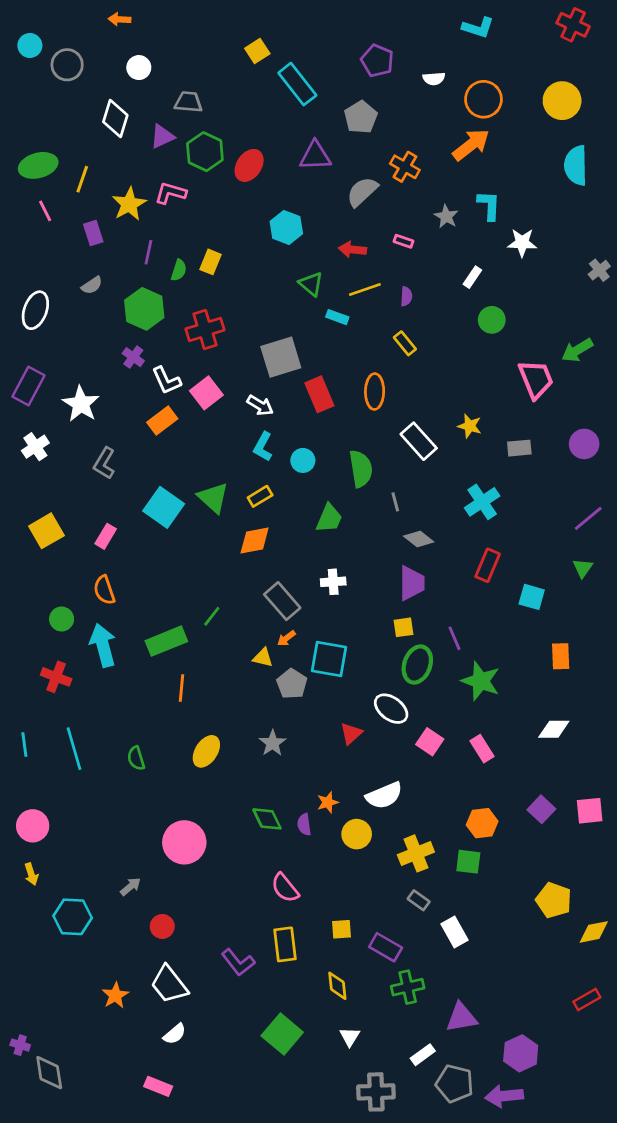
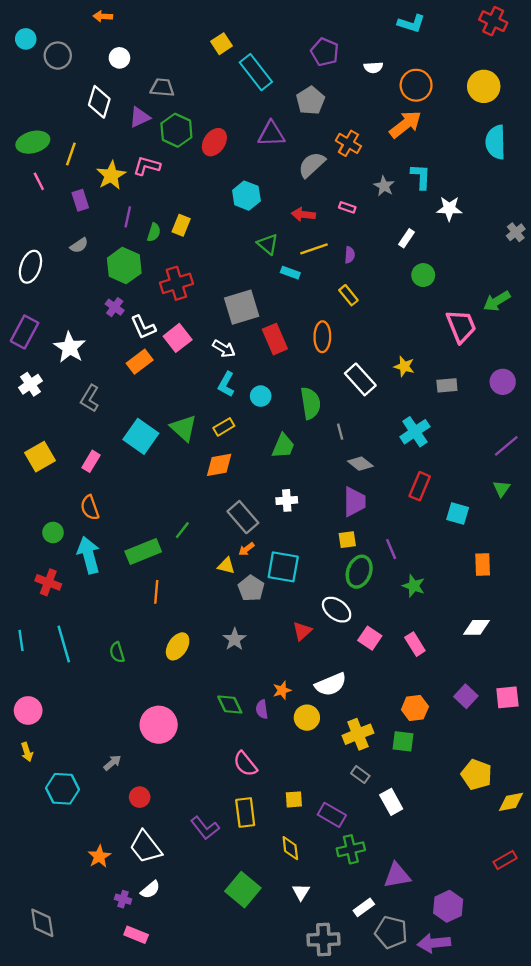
green star: (481, 681) -> (414, 586), size x0.7
purple cross: (20, 1045) -> (123, 899), moved

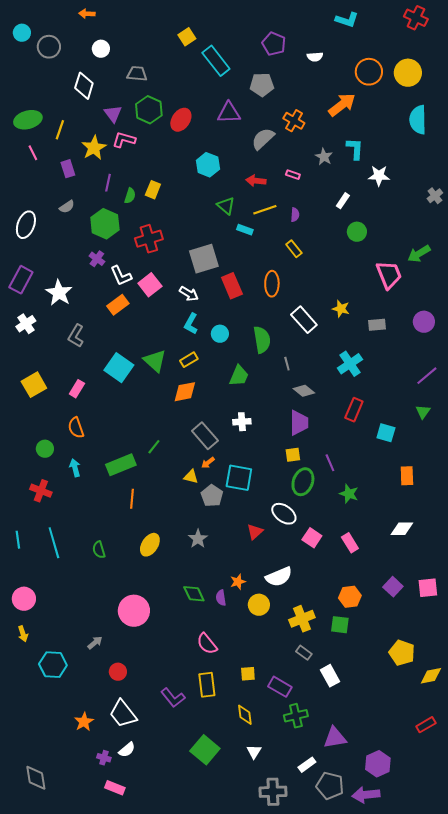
orange circle: (416, 85) -> (369, 72), moved
gray pentagon: (310, 101) -> (262, 85), turned 30
purple triangle: (140, 117) -> (113, 114), moved, turned -42
cyan arrow: (89, 555) -> (75, 468), size x0.6

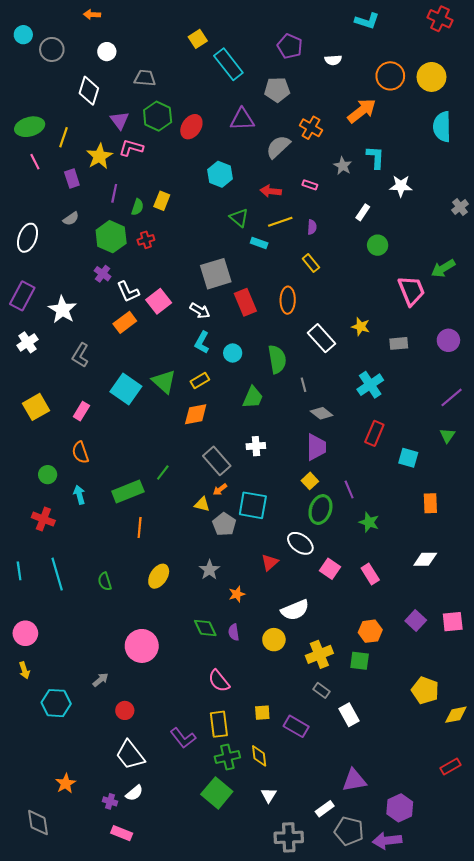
red cross: (149, 239) -> (146, 240), moved, size x0.6
yellow square: (293, 455) -> (310, 481), turned -35
orange star: (238, 582) -> (237, 594), moved
green cross: (296, 716) -> (227, 757), moved
orange star: (84, 722) -> (66, 783), moved

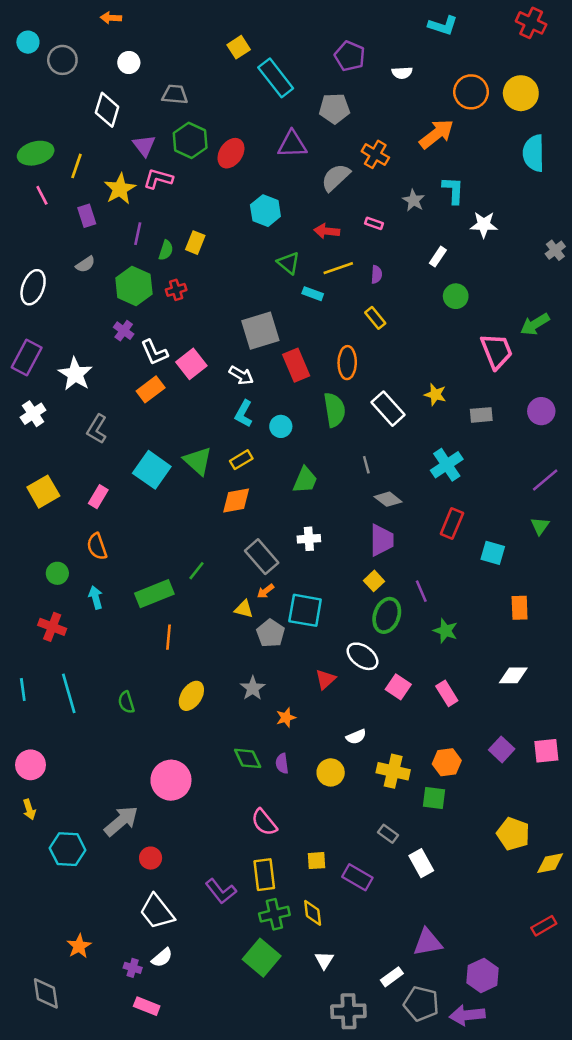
green semicircle: (277, 359) -> (334, 410), moved
white semicircle: (295, 610) -> (356, 737), size x0.6
yellow cross: (319, 654) -> (393, 771), moved, turned 35
gray arrow: (100, 680) -> (121, 821), size x1.8

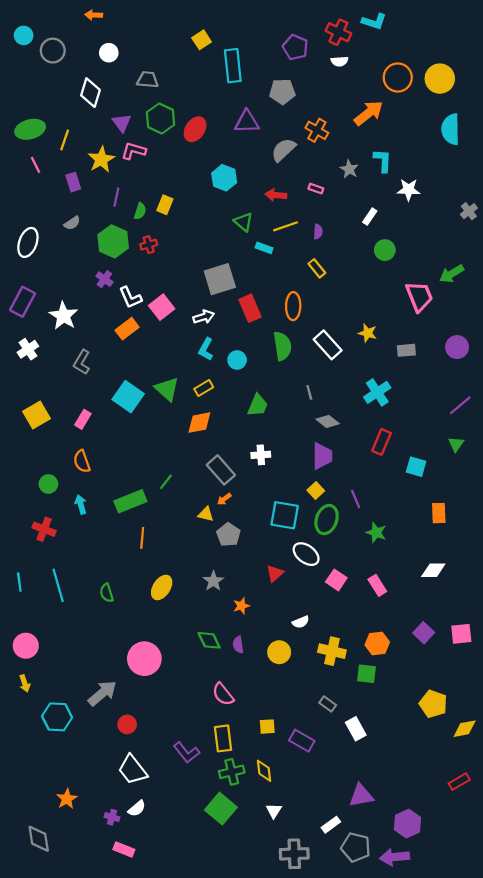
red cross: (531, 23) -> (338, 32), moved
cyan rectangle: (276, 78) -> (233, 66), turned 32
white arrow: (241, 375) -> (204, 317), turned -48
cyan square: (305, 610) -> (285, 515), moved

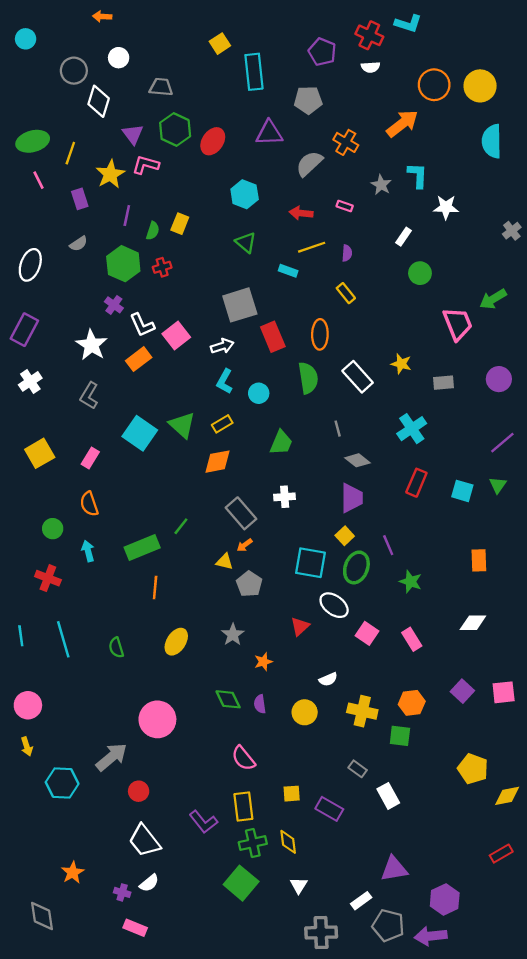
gray circle: (53, 51) -> (74, 71), moved
green triangle: (244, 222) -> (246, 243), moved
white star: (63, 316) -> (91, 345), moved
cyan square: (416, 467) -> (462, 491), moved

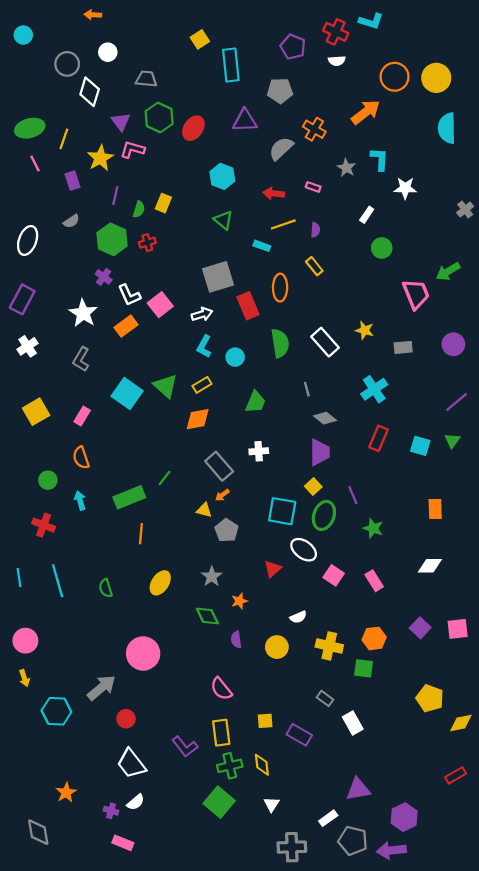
orange ellipse: (320, 334) -> (280, 288), moved
green diamond: (228, 699) -> (207, 616), moved

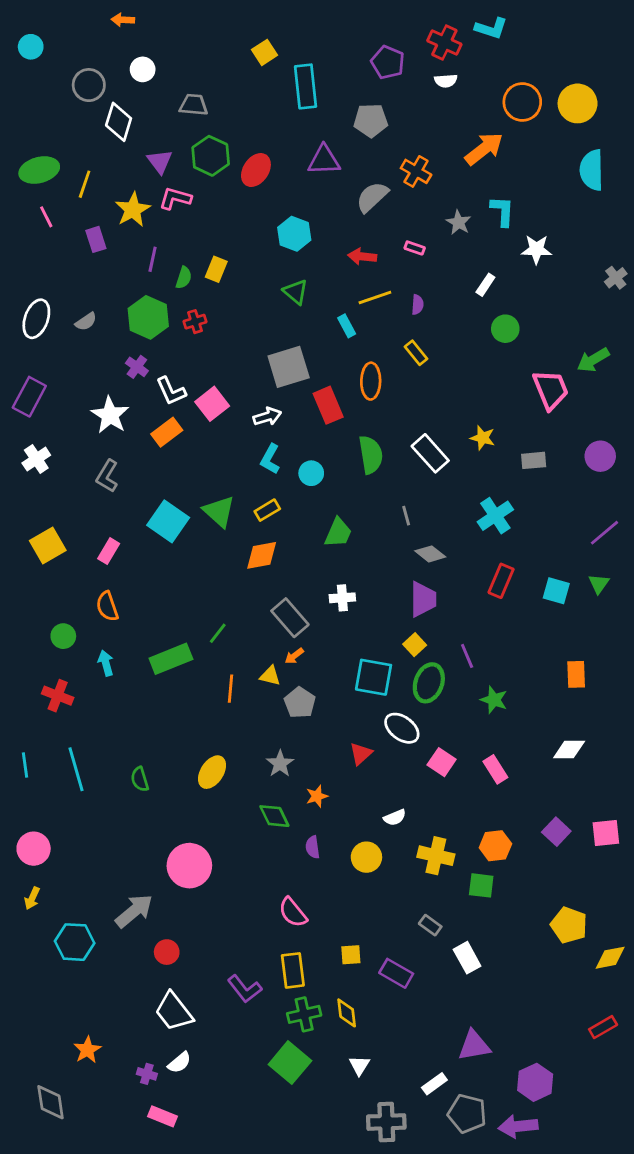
gray semicircle: (71, 221) -> (86, 322), moved
cyan rectangle: (262, 246) -> (347, 326), turned 42
orange line: (141, 534) -> (230, 689), moved
yellow arrow: (24, 678) -> (32, 898), turned 42

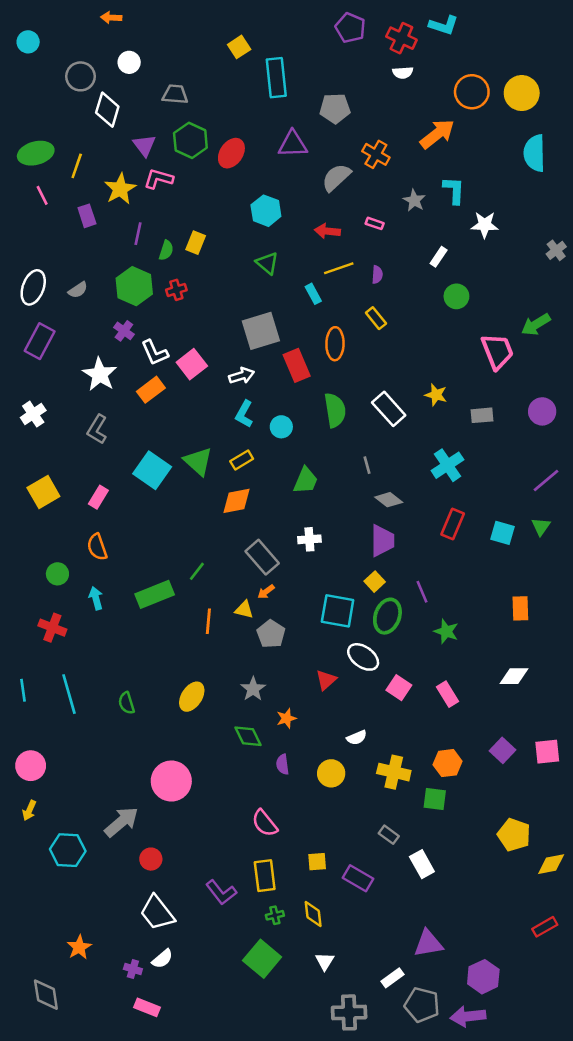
purple pentagon: (388, 62) -> (350, 28), moved
purple rectangle: (29, 397) -> (40, 341), moved
green cross: (304, 1014) -> (275, 915), size x0.6

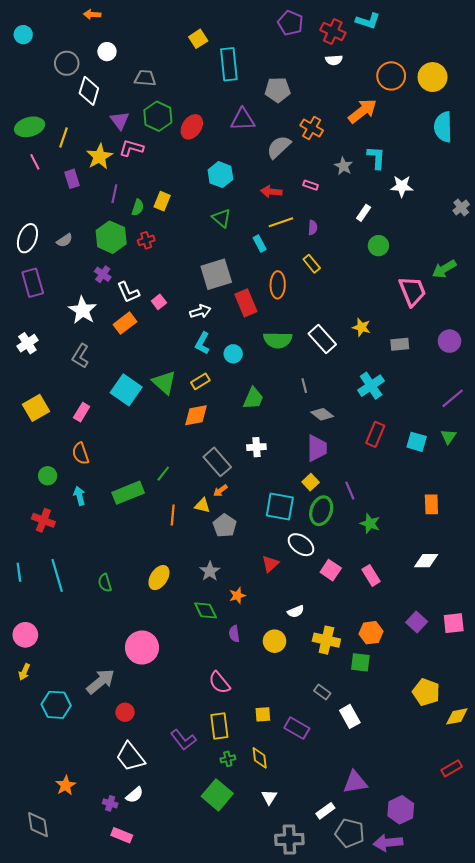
purple rectangle: (40, 341) -> (33, 283), turned -44
pink square: (192, 364) -> (159, 302), size x0.6
green semicircle: (335, 410) -> (278, 340), turned 100

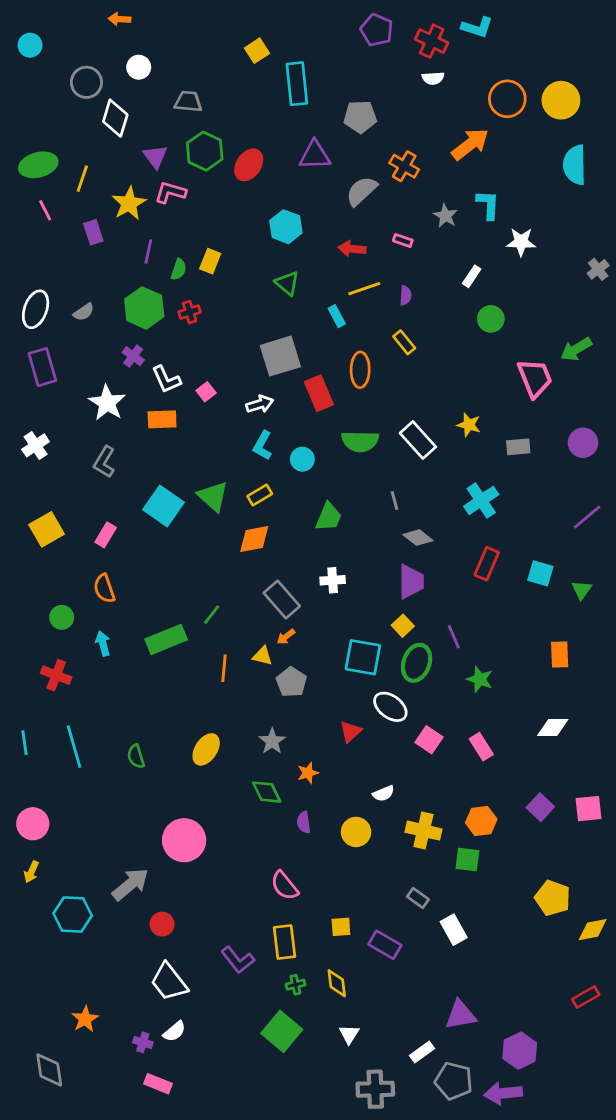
orange rectangle: (125, 323) -> (162, 419), turned 35
green triangle: (448, 437) -> (582, 590), moved

